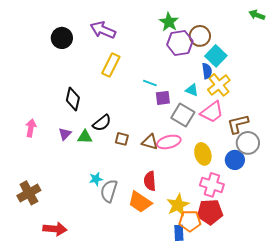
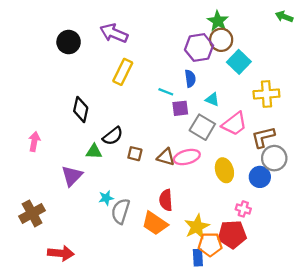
green star: (169, 22) -> (218, 21), moved
blue semicircle: (207, 71) -> (190, 79), moved
yellow cross: (219, 85) -> (266, 94), moved, turned 35
purple triangle: (65, 134) -> (72, 176), moved, size x1.5
pink cross: (212, 185) -> (243, 209), moved, size x0.6

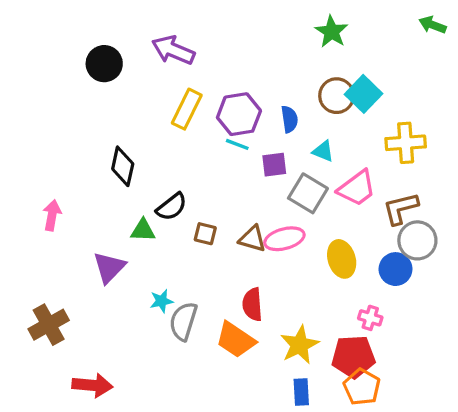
brown circle: (221, 40) -> (337, 96), moved
purple hexagon: (199, 48) -> (239, 114), moved
cyan line: (166, 92) -> (237, 144), moved
orange pentagon: (210, 244) -> (362, 387), moved, turned 30

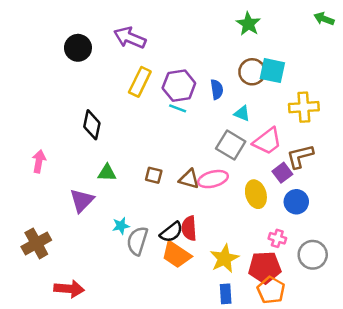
cyan square: (364, 94) -> (272, 71), turned -32
purple square: (274, 165) -> (282, 173), moved, turned -30
black semicircle: (172, 207) -> (171, 232), moved
gray circle: (417, 240) -> (313, 255), moved

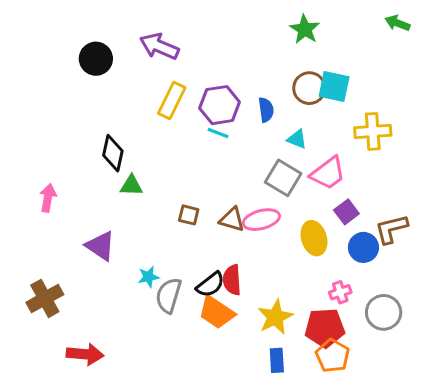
brown L-shape: (300, 156) -> (391, 229), moved
green triangle: (107, 173) -> (131, 186), moved
purple triangle: (82, 200) -> (101, 246), turned -40
pink cross: (277, 238) -> (340, 292), turned -36

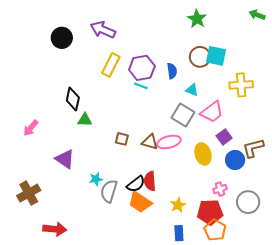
pink arrow: (48, 198) -> (31, 128), turned -150
yellow star: (275, 317) -> (178, 205), size x0.7

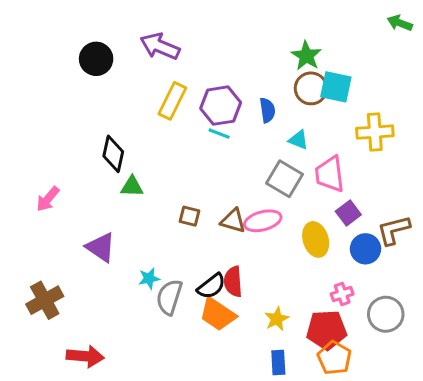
green star: (197, 19) -> (306, 56), moved
pink trapezoid: (212, 112) -> (330, 174), turned 120

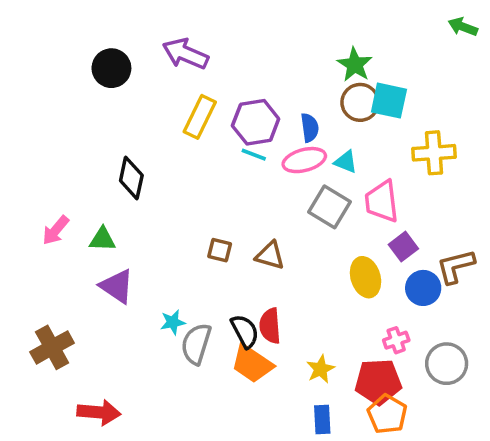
green triangle: (132, 187) -> (102, 239), moved
pink ellipse: (263, 221) -> (304, 160), moved
black semicircle: (211, 286) -> (245, 331), turned -80

